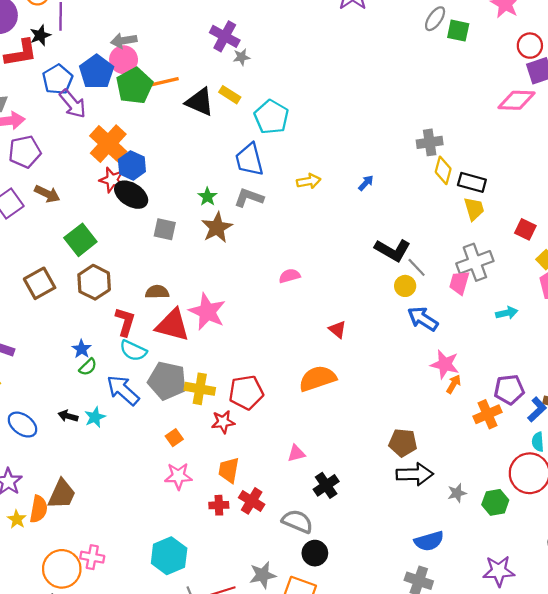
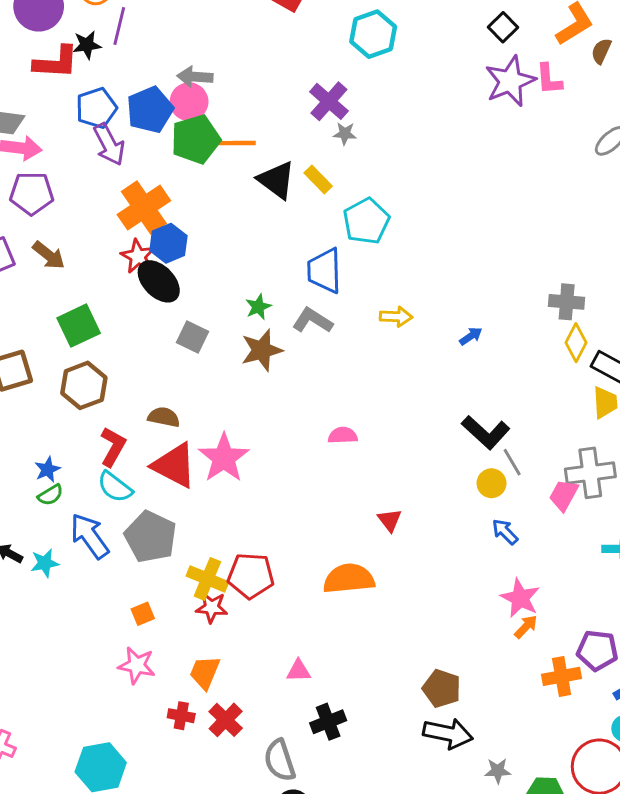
blue arrow: (423, 319) -> (505, 532), size x0.7
yellow cross: (200, 389) -> (207, 579), moved
gray semicircle: (297, 521) -> (280, 760), turned -144

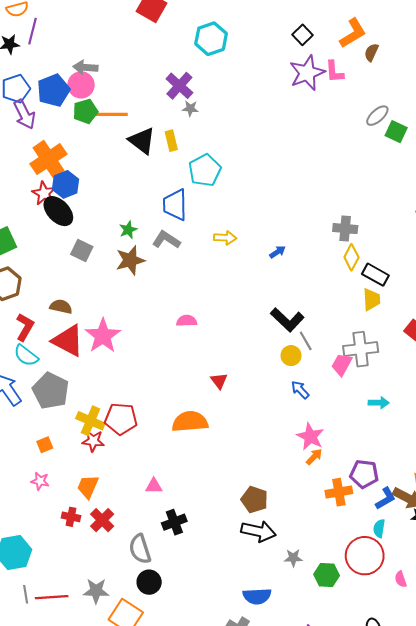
green pentagon: (196, 139) -> (85, 111), size x0.7
yellow rectangle: (318, 180) -> (171, 141), turned 30
pink star: (137, 665) -> (40, 481), size x0.7

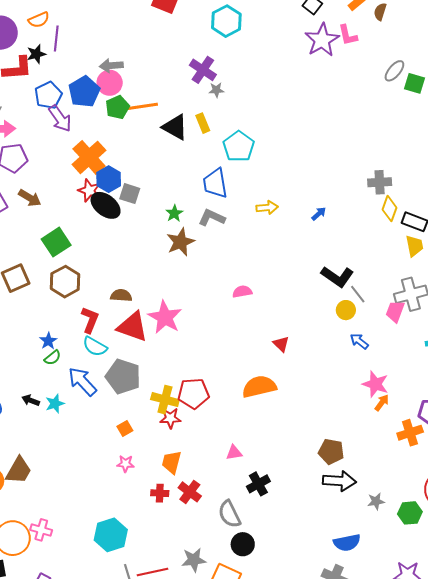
gray square: (82, 250) -> (130, 194), moved

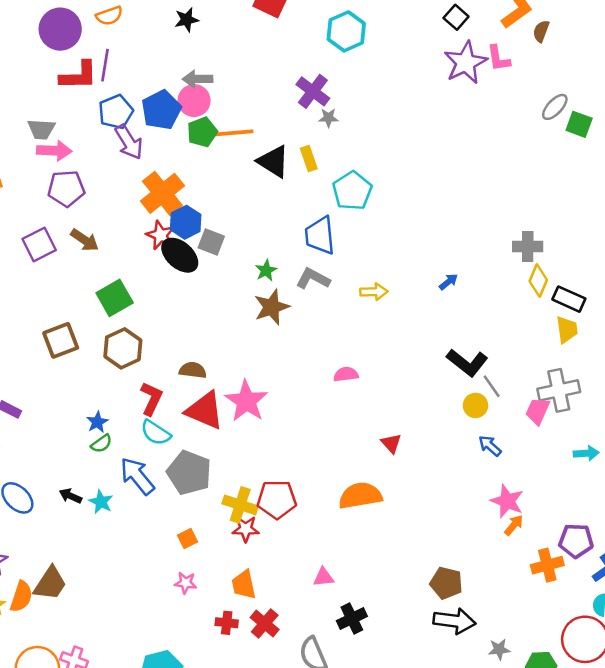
purple line: (56, 39) -> (105, 65), moved
black star: (36, 54) -> (187, 20), moved
yellow arrow: (267, 208) -> (374, 292), moved
cyan star: (55, 404) -> (101, 502), turned -30
orange trapezoid: (172, 462) -> (244, 585), turned -30

